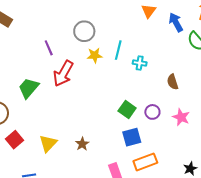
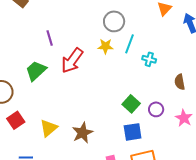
gray circle: (84, 31) -> (114, 21), moved
purple line: (49, 48) -> (50, 38), moved
brown star: (82, 144) -> (82, 133), size x1.5

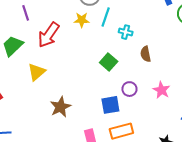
brown semicircle: (180, 82) -> (146, 54), moved
green square: (131, 104) -> (109, 62), moved
purple circle: (156, 109) -> (129, 89), moved
yellow triangle: (49, 128) -> (37, 72), moved

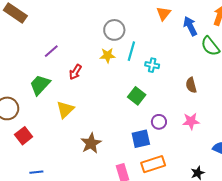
purple line: (26, 13) -> (51, 51), turned 70
red arrow: (49, 35) -> (75, 72), size x0.6
brown semicircle: (146, 54) -> (191, 85), moved
pink star: (161, 90) -> (191, 121), turned -30

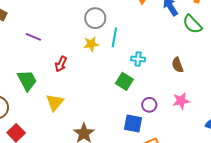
purple line: (51, 51) -> (33, 37), moved, turned 70
cyan cross: (152, 65) -> (138, 59), moved
green trapezoid: (40, 85) -> (27, 80), turned 115
blue square: (141, 139) -> (133, 124), turned 30

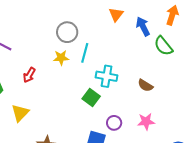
cyan cross: (138, 59) -> (107, 76), size x1.5
brown semicircle: (177, 65) -> (145, 85), turned -42

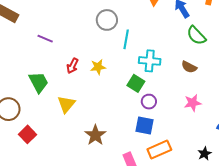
green semicircle: (163, 46) -> (196, 35), moved
yellow star: (61, 58) -> (98, 67), moved
purple circle: (114, 123) -> (149, 102), moved

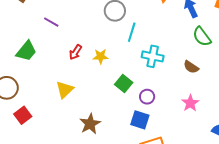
green trapezoid: (39, 82) -> (26, 51), moved, turned 60
green square: (136, 83) -> (124, 84), moved
pink star: (193, 103) -> (190, 103), turned -30

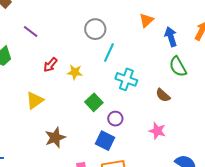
pink star: (190, 103) -> (157, 131), turned -30

